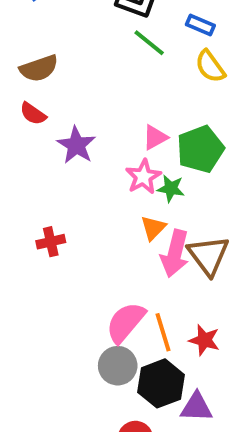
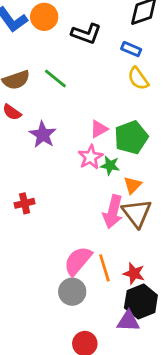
green line: (149, 43) -> (55, 79), moved
orange triangle: (153, 228) -> (133, 185), moved
black hexagon: (161, 383) -> (141, 302), moved

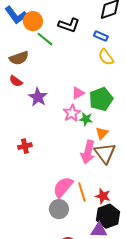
orange circle: (44, 17) -> (33, 21), moved
green line: (55, 79) -> (45, 39), moved

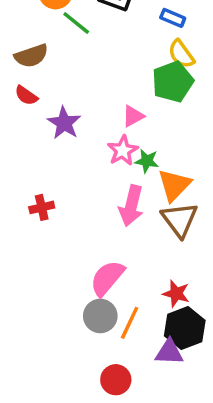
green pentagon: (101, 99) -> (173, 82), moved
orange triangle: (102, 133) -> (174, 185), size x1.5
pink arrow: (88, 152) -> (131, 206), moved
orange line: (82, 192) -> (130, 323), moved, turned 42

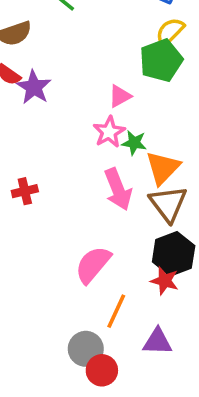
yellow semicircle: (181, 54) -> (170, 32), turned 80
purple star: (64, 123) -> (34, 87), moved
pink arrow: (131, 206) -> (118, 189), turned -36
gray circle: (100, 316) -> (86, 349), moved
black hexagon: (185, 328) -> (174, 254), moved

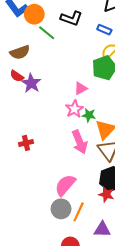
gray circle: (86, 349) -> (61, 209), moved

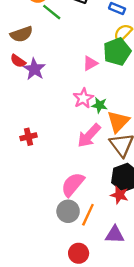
pink triangle: (81, 88) -> (90, 63), moved
pink arrow: (80, 142) -> (89, 136), turned 65

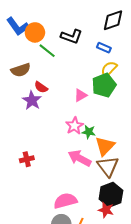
red semicircle: (18, 61) -> (41, 87), moved
pink arrow: (89, 136) -> (80, 158), turned 75
pink semicircle: (73, 184) -> (65, 201), turned 35

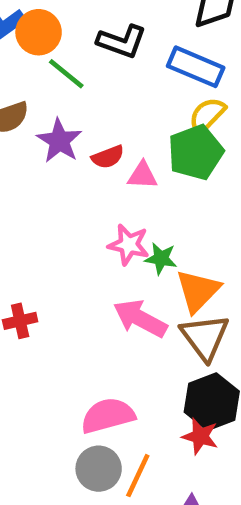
blue rectangle: (104, 48) -> (196, 67), size x1.6
red semicircle: (41, 87) -> (108, 157), moved, turned -56
pink triangle: (81, 95) -> (142, 175), turned 32
purple star: (32, 100) -> (59, 141), moved
pink star: (74, 126) -> (129, 245), turned -30

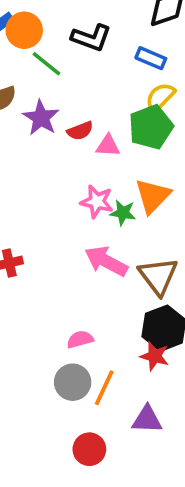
blue rectangle: (196, 67) -> (151, 58), size x0.7
orange triangle: (198, 291) -> (153, 196), moved
pink semicircle: (108, 416) -> (80, 339), size x0.6

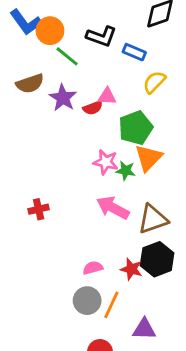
blue rectangle: (151, 58) -> (134, 52), moved
green pentagon: (151, 127) -> (136, 128), moved
pink triangle: (108, 146) -> (107, 96), moved
brown triangle: (158, 276) -> (153, 219), turned 48
red star: (155, 356) -> (131, 269), moved

